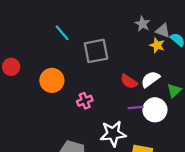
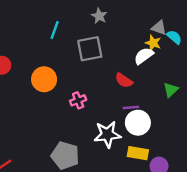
gray star: (142, 24) -> (99, 16), moved
cyan line: (62, 33) -> (55, 30), turned 60
white semicircle: (150, 79) -> (144, 56), moved
white circle: (155, 110) -> (138, 123), moved

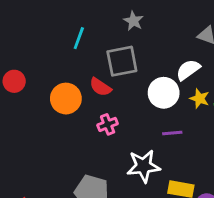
yellow star: (153, 43) -> (200, 99), moved
red semicircle: (124, 80) -> (100, 87), moved
white circle: (138, 123) -> (164, 93), moved

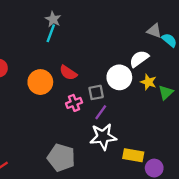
gray star: (133, 21) -> (53, 19), moved
gray square: (122, 61) -> (96, 92), moved, size x0.6
purple line: (172, 133) -> (101, 112), moved, turned -49

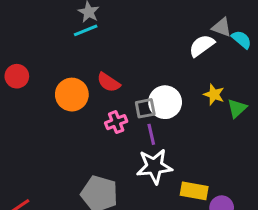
cyan line: (51, 33) -> (86, 30), turned 48
white semicircle: (139, 59) -> (202, 46), moved
white circle: (119, 77) -> (165, 102), moved
purple line: (101, 112) -> (151, 134), turned -49

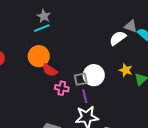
red semicircle: (109, 82) -> (50, 70), moved
orange circle: (72, 95) -> (39, 56), moved
pink cross: (116, 122) -> (62, 88), turned 32

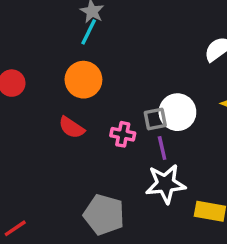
cyan line: (42, 28) -> (89, 32), turned -42
red semicircle: (50, 70) -> (72, 128), moved

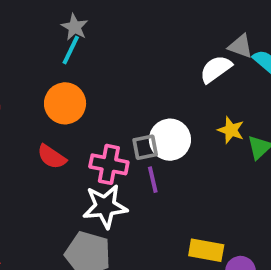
pink cross: (123, 134) -> (109, 164), size x1.4
white star: (165, 184) -> (105, 206), moved

